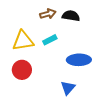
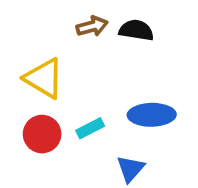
cyan rectangle: (50, 40) -> (90, 128), moved
yellow triangle: (23, 41) -> (44, 78), turned 40

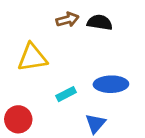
yellow triangle: (44, 78) -> (32, 58), turned -40
red circle: (42, 134) -> (18, 119), moved

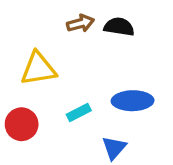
red circle: (18, 119) -> (22, 124), moved

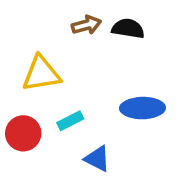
cyan rectangle: (79, 112) -> (70, 121), moved
blue triangle: (114, 148) -> (97, 159), moved, turned -44

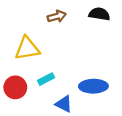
black semicircle: (128, 29) -> (99, 14), moved
blue ellipse: (142, 108) -> (93, 86), moved

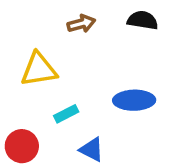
blue ellipse: (93, 86) -> (134, 100), moved
red circle: (15, 87) -> (22, 146), moved

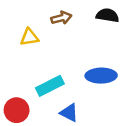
yellow triangle: (39, 70) -> (29, 37), moved, size x0.7
cyan rectangle: (66, 114) -> (50, 86), size x1.5

